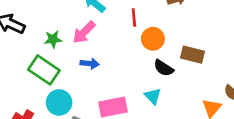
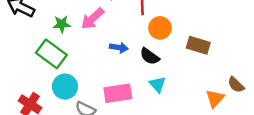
blue arrow: (90, 64) -> (119, 48), moved
black semicircle: (164, 68) -> (150, 56), moved

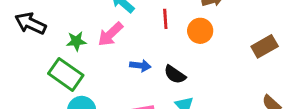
orange circle: (160, 28) -> (200, 31), moved
brown rectangle: (198, 45) -> (265, 46), moved, turned -45

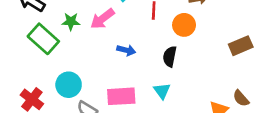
green rectangle: (66, 74) -> (43, 39), moved
black semicircle: (175, 75) -> (170, 57), moved, turned 60

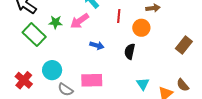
brown rectangle: (241, 46) -> (184, 45), turned -30
cyan triangle: (162, 91) -> (143, 84), moved

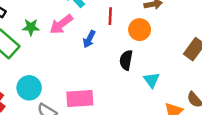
blue arrow: (97, 45) -> (89, 39), moved, turned 104
cyan triangle: (143, 84) -> (152, 80), moved

